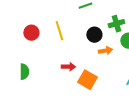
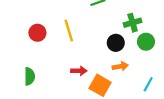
black circle: (94, 35) -> (116, 43), moved
orange arrow: (105, 51) -> (120, 66), moved

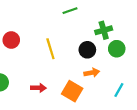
yellow line: (69, 31) -> (50, 49), moved
red arrow: (79, 71) -> (38, 88), moved

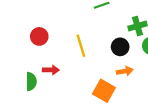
red arrow: (38, 88) -> (51, 70), moved

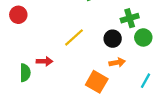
red circle: (39, 36) -> (18, 15), moved
yellow line: (81, 46) -> (74, 37), turned 65

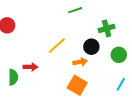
green circle: (143, 37) -> (119, 55), moved
orange arrow: (117, 62) -> (80, 62), moved

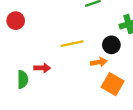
yellow line: (57, 46) -> (72, 44), turned 30
orange square: (77, 85) -> (113, 84), moved

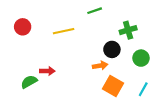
yellow line: (72, 44) -> (64, 31), moved
green semicircle: (23, 79) -> (29, 82), turned -119

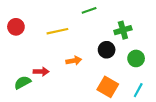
orange arrow: (100, 66) -> (74, 61), moved

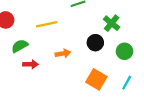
green cross: (123, 30) -> (112, 23), turned -35
green semicircle: (23, 82) -> (20, 46), moved

